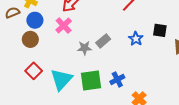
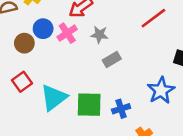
blue circle: (35, 20) -> (43, 29), moved
blue star: (136, 39) -> (161, 90), moved, size x1.5
gray star: (84, 48) -> (99, 35), moved

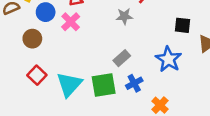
blue circle: (43, 29) -> (46, 12), moved
gray star: (99, 35) -> (124, 16), moved
gray rectangle: (112, 60) -> (122, 58), moved

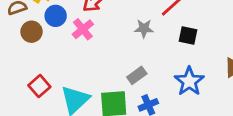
black square: (183, 25) -> (188, 36), moved
brown circle: (32, 39) -> (32, 32), moved

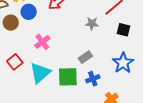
pink cross: (83, 29) -> (42, 42), moved

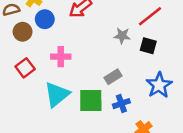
black square: (123, 30) -> (148, 46), moved
pink cross: (42, 42) -> (61, 57), turned 35
red square: (15, 62) -> (25, 68), moved

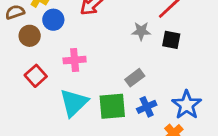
blue star: (159, 85) -> (187, 105), moved

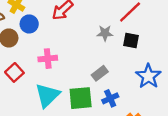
blue star: (187, 105) -> (148, 76), moved

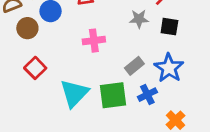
pink cross: (48, 59) -> (94, 41), moved
blue star: (148, 76) -> (169, 68), moved

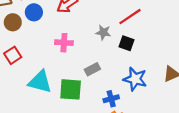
blue star: (169, 68) -> (135, 79), moved, turned -30
cyan triangle: (74, 93) -> (40, 82), turned 50
blue cross: (147, 95) -> (111, 99), moved

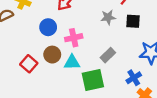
blue circle: (34, 12) -> (48, 27), moved
brown circle: (13, 22) -> (52, 55), moved
cyan triangle: (40, 82) -> (72, 62), moved, size x0.7

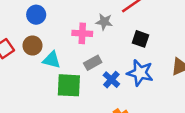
black square: (133, 21) -> (140, 39), moved
pink cross: (74, 38) -> (82, 33), moved
blue cross: (134, 78) -> (111, 80), moved, turned -32

